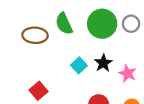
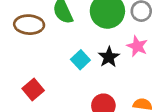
pink star: (128, 73) -> (137, 46), moved

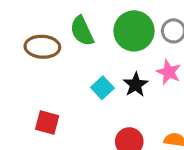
red square: (33, 89) -> (47, 123), turned -35

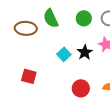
green circle: (134, 31) -> (84, 18), size x0.6

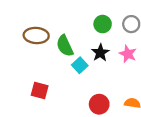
green semicircle: (51, 18) -> (65, 46), moved
black star: (85, 52) -> (100, 53), moved

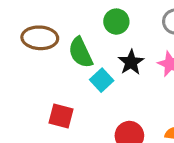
green circle: (103, 24) -> (116, 22), moved
red square: (40, 90) -> (61, 116), moved

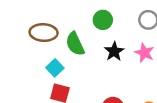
cyan square: (102, 80) -> (55, 68), moved

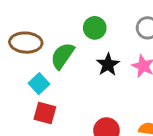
green semicircle: (75, 44) -> (62, 56), turned 60

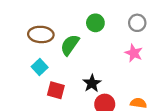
black star: (108, 65) -> (92, 83), moved
cyan square: (39, 84) -> (40, 67), moved

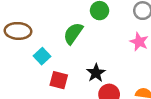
brown ellipse: (41, 34) -> (18, 31), moved

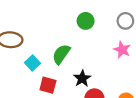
green semicircle: (73, 33) -> (61, 54), moved

